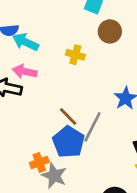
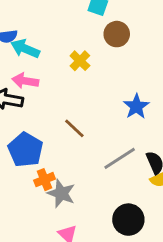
yellow cross: (75, 55) -> (80, 61), turned 30
gray line: (92, 127) -> (120, 158), moved, turned 32
blue pentagon: (68, 142) -> (26, 150), moved

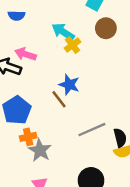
cyan arrow: (25, 49) -> (63, 32), moved
blue star: (136, 106) -> (69, 85), moved, turned -30

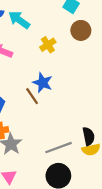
cyan arrow: (63, 32) -> (19, 20), moved
gray line: (92, 130) -> (58, 148), moved

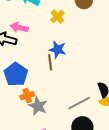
brown line: (32, 96) -> (50, 62), turned 35

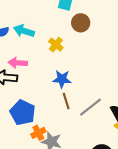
brown line: (50, 62) -> (66, 101), moved
gray line: (79, 103) -> (91, 107), moved

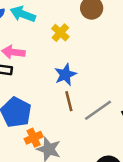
blue star: (62, 79) -> (65, 75), turned -30

